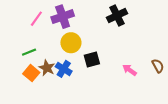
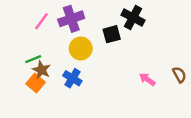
black cross: (117, 16) -> (133, 18), turned -36
black square: (92, 59) -> (112, 34), moved
brown star: (47, 68) -> (42, 70), moved

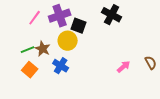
black square: (112, 34) -> (79, 26), moved, turned 35
brown star: (42, 70) -> (43, 49), moved
pink arrow: (147, 79) -> (124, 67), turned 104

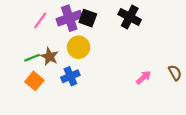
black square: (79, 26) -> (88, 18), moved
blue cross: (61, 66) -> (70, 76), turned 35

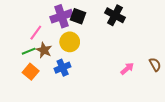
pink line: (40, 20) -> (36, 33), moved

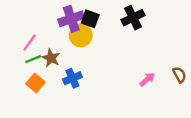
black cross: (115, 15) -> (133, 18), turned 36
pink line: (36, 33) -> (30, 43), moved
yellow circle: (70, 42) -> (81, 35), moved

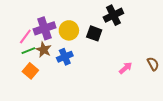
purple cross: (71, 19) -> (45, 28), moved
black square: (90, 19) -> (94, 33), moved
blue cross: (72, 78) -> (65, 57), moved

